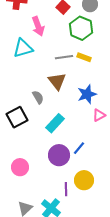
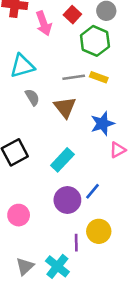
pink arrow: (38, 26) -> (44, 23), moved
gray semicircle: (38, 97) -> (32, 97), moved

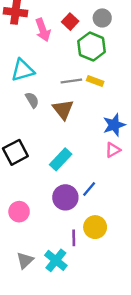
blue star: (103, 124) -> (114, 125), moved

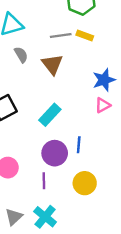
blue line: (89, 189) -> (79, 145), turned -35
purple line: (74, 238) -> (44, 181), moved

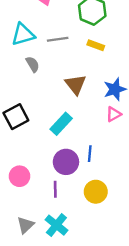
gray line: (61, 35) -> (58, 39), moved
brown triangle: (52, 64) -> (75, 84), moved

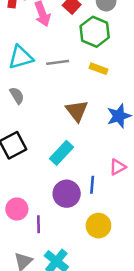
gray semicircle: (33, 64) -> (17, 96), moved
pink triangle: (114, 114) -> (118, 167), moved
purple line: (55, 189) -> (39, 224), moved

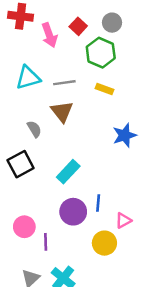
gray semicircle: (17, 96) -> (34, 129), moved
brown triangle: (77, 111) -> (62, 111), moved
pink triangle: (118, 167) -> (123, 220), moved

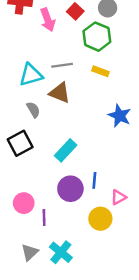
cyan triangle: (28, 78) -> (31, 75), moved
brown triangle: (62, 111) -> (60, 93), turned -30
blue star: (125, 135) -> (120, 116), turned -30

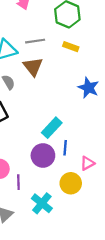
brown triangle: (60, 93) -> (33, 67), turned 30
cyan rectangle: (66, 150) -> (52, 128), moved
cyan cross: (61, 252) -> (42, 203), moved

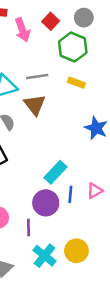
pink triangle: (87, 163) -> (95, 191), moved
purple line: (18, 182) -> (29, 227), moved
yellow circle: (71, 183) -> (76, 251), moved

